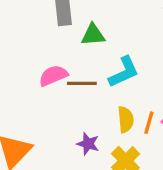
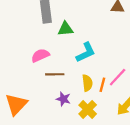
brown line: (82, 83) -> (55, 74), moved

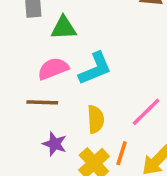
pink semicircle: (40, 55) -> (53, 69), moved
orange line: (102, 85) -> (122, 153), moved

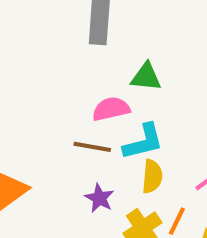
green triangle: (64, 28) -> (146, 77), moved
cyan L-shape: (95, 69) -> (143, 142), moved

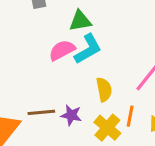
cyan L-shape: (143, 142) -> (88, 49), moved
brown line: (92, 147) -> (41, 112), moved

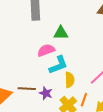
cyan L-shape: (88, 49) -> (58, 65), moved

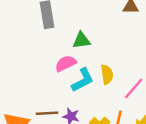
yellow semicircle: (70, 80) -> (107, 74), moved

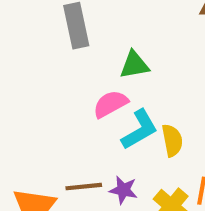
yellow semicircle: (107, 74) -> (172, 140), moved

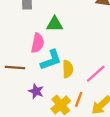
pink semicircle: (110, 104) -> (38, 43), turned 120
brown line: (84, 187) -> (15, 68), moved

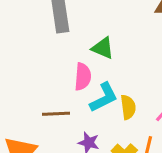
green triangle: (55, 24) -> (103, 48), turned 30

